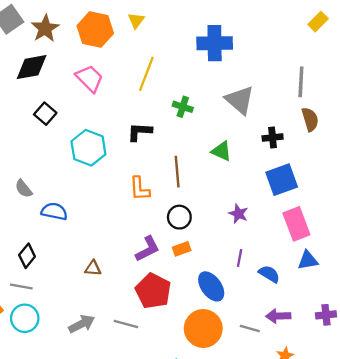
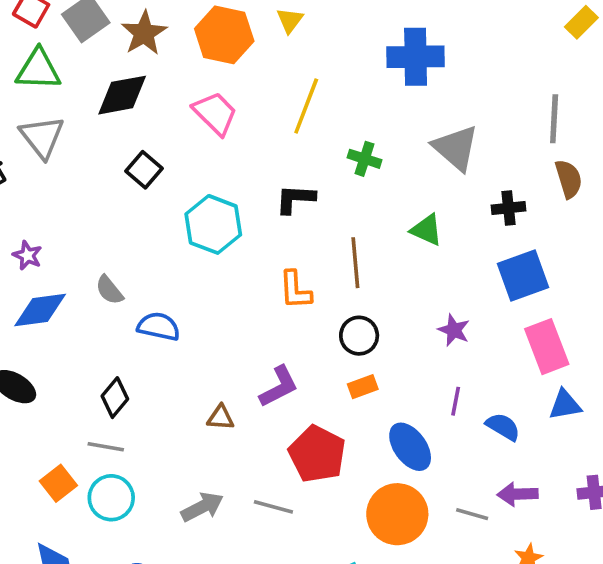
purple L-shape: (148, 249) -> (279, 387), moved

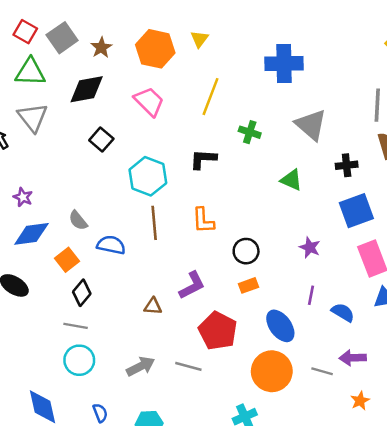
brown star: (144, 33) -> (101, 48), size x0.7
brown line: (355, 263) -> (154, 223), moved
orange square: (58, 483) -> (67, 260), moved

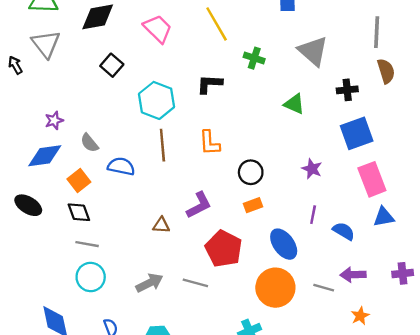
yellow line: (210, 97) -> (217, 24), turned -51
purple star: (23, 197) -> (54, 120), moved, turned 30
black diamond: (82, 293) -> (79, 212), moved, turned -60

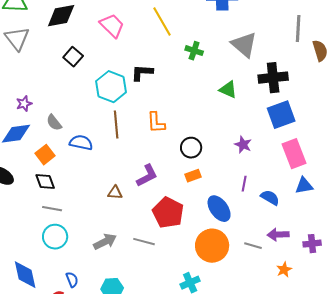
brown semicircle: (386, 71) -> (320, 51), moved
black L-shape: (210, 84) -> (142, 73), moved
black cross: (347, 90) -> (273, 78), size x1.6
purple cross: (403, 273) -> (312, 244), moved

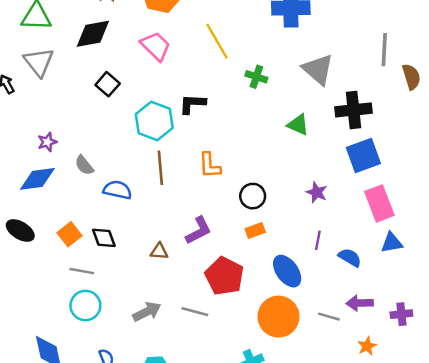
orange square: (45, 155) -> (69, 234), moved
black diamond: (45, 182) -> (104, 238), moved

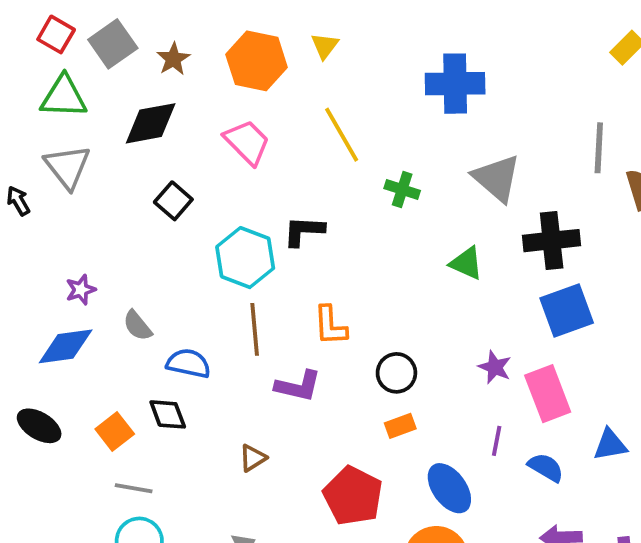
pink rectangle: (379, 203) -> (548, 394), moved
purple L-shape: (199, 230) -> (298, 386), moved, turned 40
black diamond: (104, 238) -> (168, 414), moved
brown triangle: (159, 251) -> (253, 458), turned -36

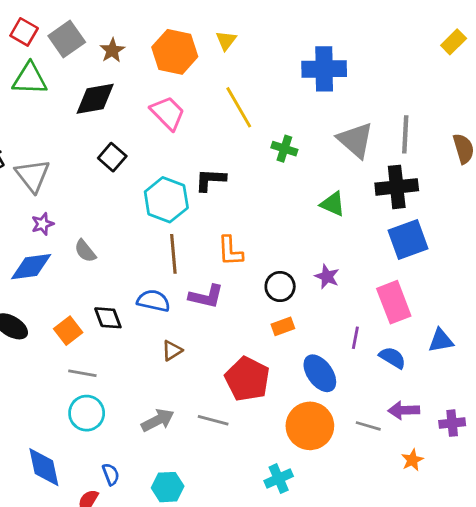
gray line: (599, 148) -> (405, 134), moved
gray triangle: (67, 167) -> (33, 176), moved
blue semicircle: (188, 363) -> (153, 301), moved
purple star: (495, 367) -> (327, 277), moved

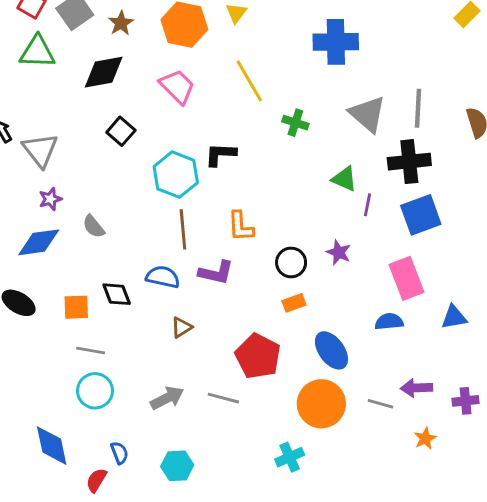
orange square: (68, 331) -> (76, 307), turned 36
purple line: (355, 338) -> (367, 205), moved
blue semicircle: (392, 358) -> (389, 322), moved, turned -36

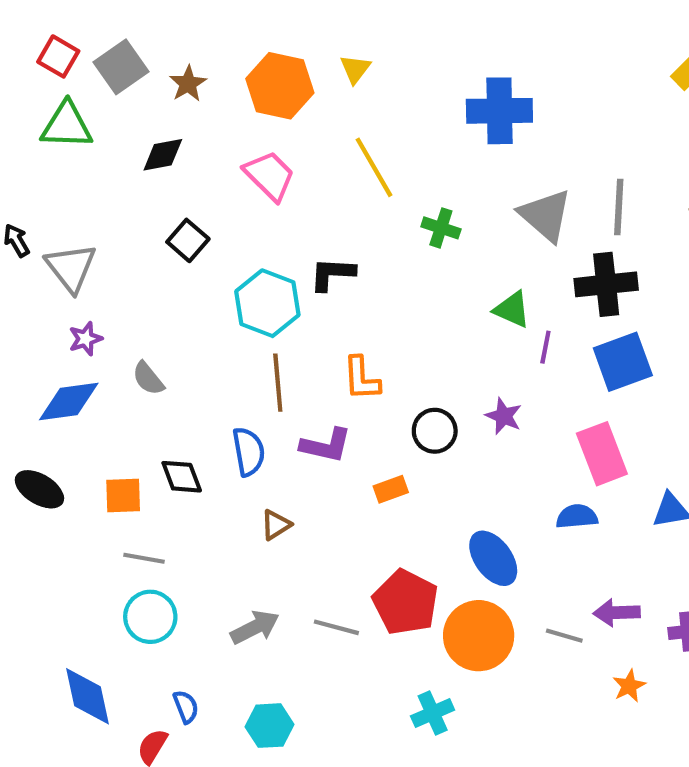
black diamond: (104, 72) -> (163, 155), size x0.7
blue semicircle: (163, 277) -> (249, 452), turned 68
orange rectangle: (294, 303) -> (391, 489), moved
red pentagon: (258, 356) -> (405, 602), moved

